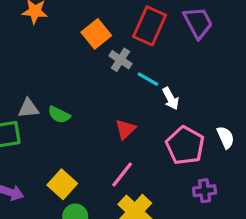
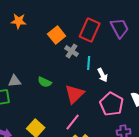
cyan line: (148, 79) -> (89, 63), turned 64
green semicircle: (59, 115) -> (45, 82), moved
red triangle: (125, 129) -> (75, 94), size x1.5

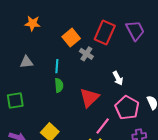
cyan line: (89, 63) -> (57, 66), moved
gray triangle: (15, 81) -> (26, 62), moved
green semicircle: (45, 82) -> (59, 85), turned -120
pink line: (73, 122) -> (103, 126), moved

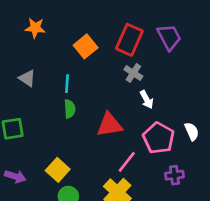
gray cross: (86, 54) -> (133, 73), moved
gray triangle: (26, 62) -> (27, 78), turned 40
red triangle: (89, 98) -> (109, 125), turned 35

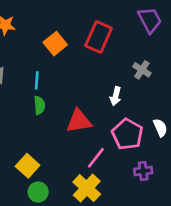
purple trapezoid: (169, 37) -> (150, 20), moved
gray cross: (133, 73) -> (142, 70), moved
white arrow: (147, 100) -> (116, 96), turned 42

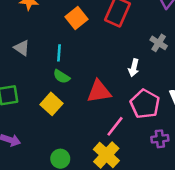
green semicircle: (39, 105) -> (62, 77), turned 126
yellow square: (28, 166) -> (52, 104), moved

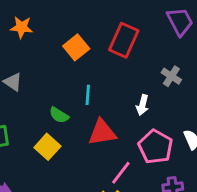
cyan line: (59, 53) -> (88, 95), moved

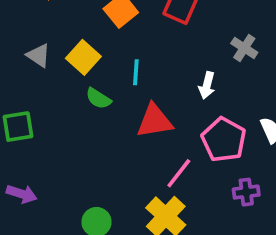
yellow square: (47, 147) -> (83, 57), moved

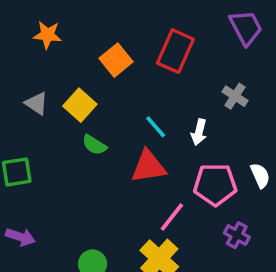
cyan line: (136, 72) -> (156, 127), moved, turned -45
pink pentagon: (224, 140) -> (215, 185), turned -30
purple cross: (246, 192) -> (237, 235), turned 35

